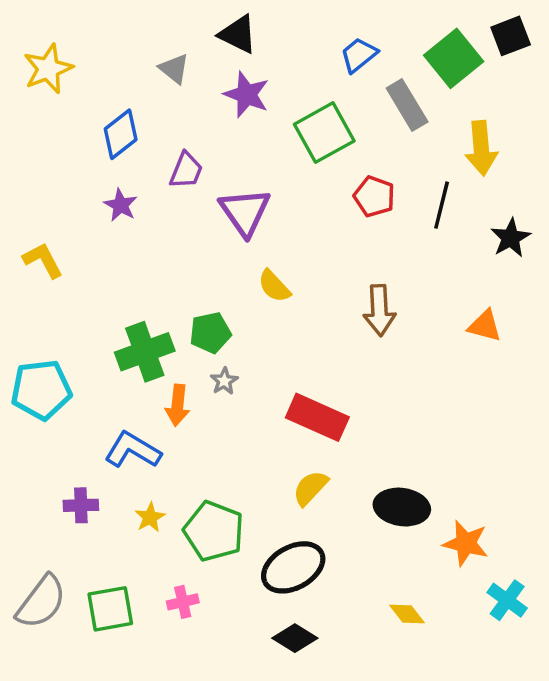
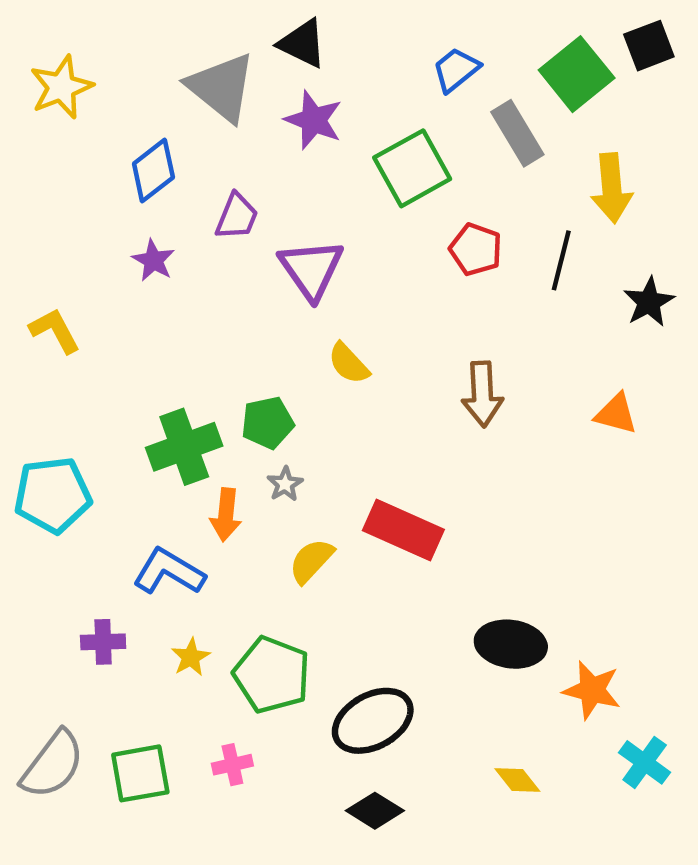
gray triangle: (174, 69) -> (221, 87), size x1.8
yellow semicircle: (310, 488) -> (311, 561), moved

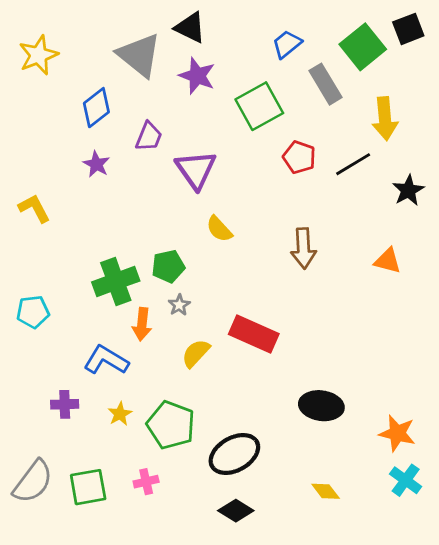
black line: (561, 260) -> (353, 164), turned 45
cyan pentagon: (53, 495) -> (33, 312), size x0.7
orange star: (592, 690) -> (397, 433), moved

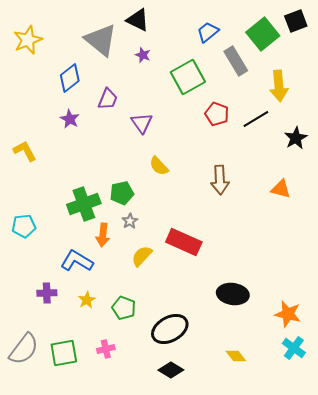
purple star: (197, 76) -> (143, 55), size x0.6
purple triangle: (196, 170) -> (142, 123), size x0.7
green pentagon: (171, 425) -> (124, 308), size x0.7

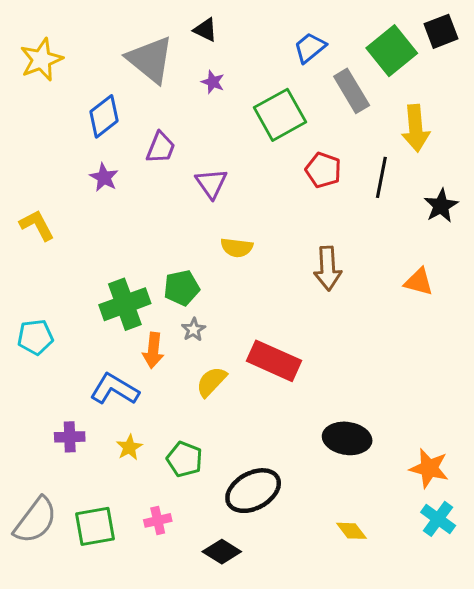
black triangle: (138, 20) -> (205, 30), size x0.7
black line: (256, 119) -> (381, 177), turned -48
yellow semicircle: (159, 166) -> (237, 248), turned -40
black diamond: (171, 370) -> (222, 552), moved

